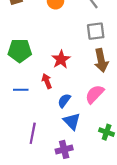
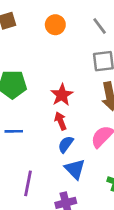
red arrow: (47, 81) -> (61, 121), moved

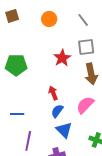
red star: (62, 95) -> (62, 58), moved
blue line: (14, 131) -> (17, 114), moved

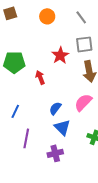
red arrow: (53, 93) -> (40, 77), moved
blue line: (17, 114) -> (15, 111), turned -64

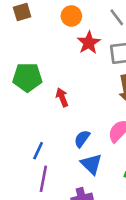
red star: (60, 55) -> (89, 43), moved
blue line: (15, 111) -> (38, 151), moved

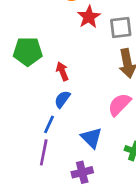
blue semicircle: (82, 139) -> (62, 99), moved
blue line: (38, 151) -> (49, 124), moved

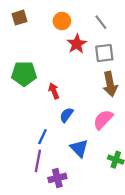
blue semicircle: (62, 99) -> (66, 115), moved
purple cross: (82, 172) -> (57, 178), moved

